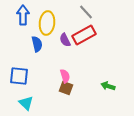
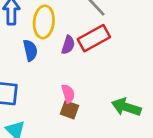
purple semicircle: (65, 40) -> (68, 45), turned -136
green arrow: (108, 86) -> (126, 107), size x1.5

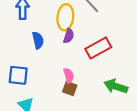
yellow ellipse: (44, 22) -> (65, 17), moved
red rectangle: (94, 38) -> (98, 48), moved

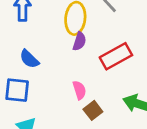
blue semicircle: (38, 40) -> (29, 59), moved, turned 147
brown square: (70, 89) -> (93, 110), moved, turned 32

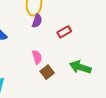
red rectangle: (116, 56) -> (64, 32), size x0.6

